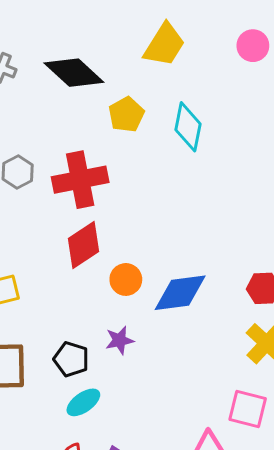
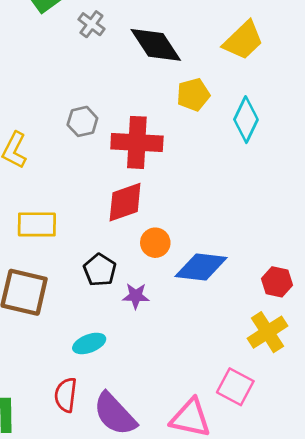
black pentagon: (71, 359) -> (100, 270), moved

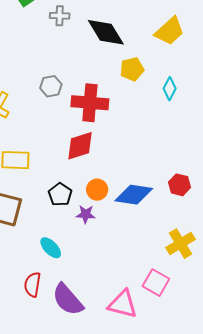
gray cross: (91, 24) -> (60, 16), turned -36
cyan diamond: (246, 120) -> (170, 89), size x0.7
orange circle: (155, 243) -> (97, 190), moved
red hexagon: (277, 282) -> (180, 185), moved
cyan ellipse: (89, 343) -> (51, 248), turned 65

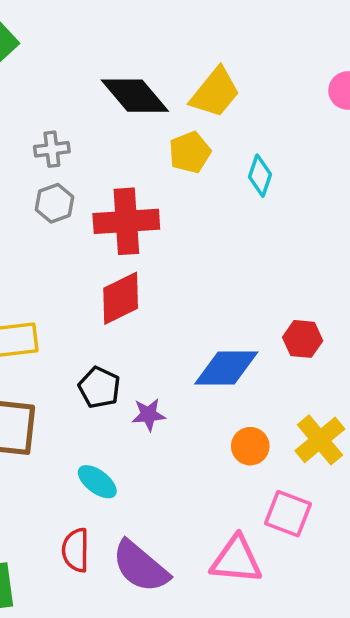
gray cross: (60, 16) -> (52, 149), moved
yellow trapezoid: (170, 31) -> (215, 93), moved
orange circle: (97, 190) -> (250, 446), moved

